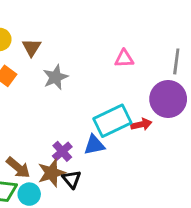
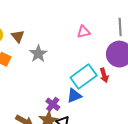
red arrow: (141, 124) -> (104, 75), turned 96

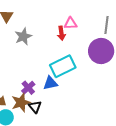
red arrow: (104, 75) -> (61, 33), moved

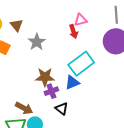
purple cross: (28, 88) -> (51, 91), turned 32
brown star: (21, 103) -> (45, 77), moved, turned 30

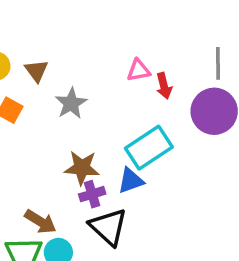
pink triangle: (81, 20) -> (139, 70), moved
red arrow: (73, 31) -> (164, 86), moved
black triangle: (62, 109) -> (108, 227), size x1.6

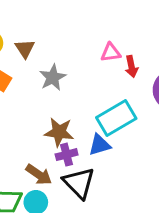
brown arrow: (40, 222) -> (39, 175), moved

